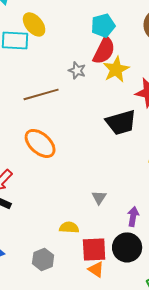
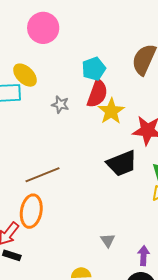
gray star: (77, 70) -> (60, 105), moved
brown line: (41, 94) -> (43, 175), moved
orange ellipse: (40, 143) -> (31, 211), moved, turned 64

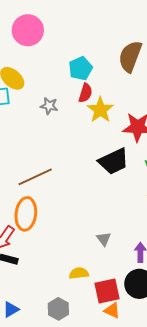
red semicircle: (97, 94) -> (85, 93), size x0.7

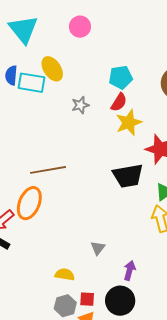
pink circle: (28, 30) -> (80, 27), size x0.7
gray star: (49, 106) -> (80, 105), turned 30
red square: (107, 291) -> (87, 299), size x0.6
gray hexagon: (58, 309) -> (65, 306), moved

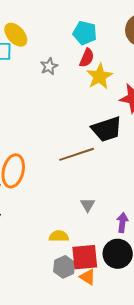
cyan pentagon: (121, 77) -> (85, 33), turned 30
brown line: (48, 170) -> (77, 154), moved
red square: (87, 299) -> (85, 257), size x1.8

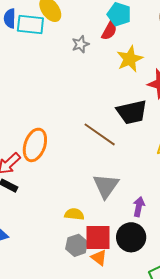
red semicircle: (87, 58) -> (109, 31), moved
brown line: (77, 154) -> (100, 134), turned 48
gray triangle: (88, 205) -> (106, 186), size x1.8

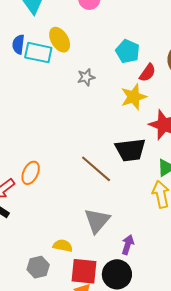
red semicircle: (109, 31) -> (148, 73), moved
orange ellipse: (35, 145) -> (31, 173), size x0.7
gray hexagon: (77, 245) -> (38, 267), moved

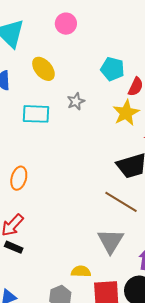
cyan rectangle: (38, 53) -> (36, 114), moved
brown line: (96, 169) -> (121, 202), moved
orange ellipse: (31, 173) -> (19, 178), moved

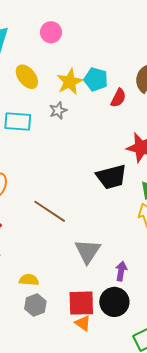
yellow star: (126, 113) -> (70, 82), moved
brown line: (121, 202) -> (50, 211), moved
yellow semicircle: (81, 271) -> (29, 280), moved

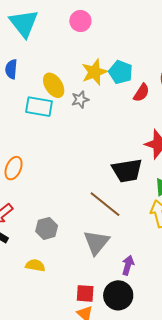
yellow ellipse: (27, 77) -> (54, 85), moved
brown line: (50, 211) -> (105, 204), moved
red square: (81, 303) -> (85, 293), size x0.7
gray hexagon: (35, 305) -> (47, 228), moved

